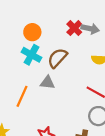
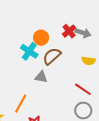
orange circle: (32, 32) -> (41, 38), moved
orange line: (22, 96) -> (21, 104), moved

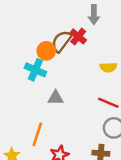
gray arrow: (83, 33) -> (94, 15), moved, turned 84
brown semicircle: (52, 56) -> (61, 41), moved

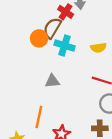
red cross: (78, 36) -> (66, 12), moved
cyan cross: (35, 70) -> (65, 46), moved

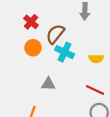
red cross: (66, 12) -> (31, 22), moved
orange circle: (39, 38) -> (33, 48), moved

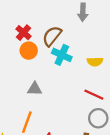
red cross: (31, 22) -> (23, 33), moved
gray triangle: (48, 84) -> (35, 89), moved

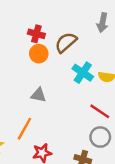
red cross: (23, 33) -> (36, 34), turned -35
cyan cross: (62, 55) -> (83, 73), moved

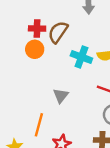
red cross: (36, 34) -> (37, 29), moved
gray triangle: (38, 95) -> (61, 96), moved, turned -49

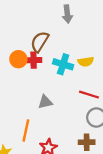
red cross: (37, 29) -> (34, 60), moved
gray triangle: (61, 96) -> (45, 102), turned 42

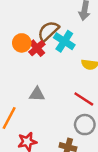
red cross: (34, 60) -> (37, 48), turned 35
cyan cross: (63, 64) -> (64, 41), moved

